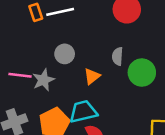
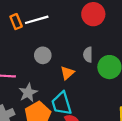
gray star: (43, 80) -> (28, 93), moved
cyan trapezoid: (83, 112) -> (62, 103), turned -90

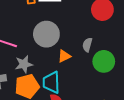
gray circle: (43, 55) -> (46, 34), size x1.6

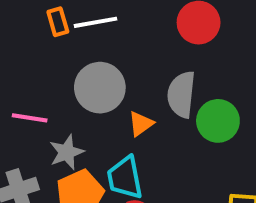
gray semicircle: (87, 45) -> (181, 95), size x1.6

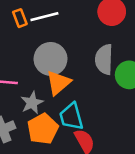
orange triangle: (141, 124) -> (58, 83), moved, size x1.5

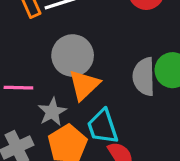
gray semicircle: (104, 59) -> (144, 77), moved

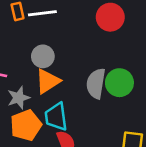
gray circle: (73, 55) -> (43, 56), size x0.7

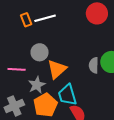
gray circle: (43, 56) -> (40, 52), moved
gray semicircle: (96, 84) -> (94, 65), size x0.7

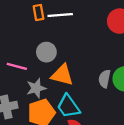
orange triangle: (57, 69) -> (62, 75), turned 45
cyan trapezoid: (67, 95) -> (68, 106), turned -30

